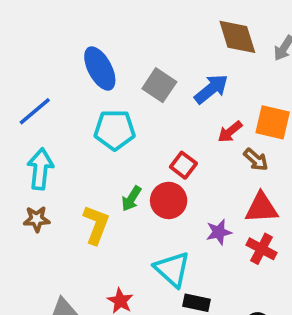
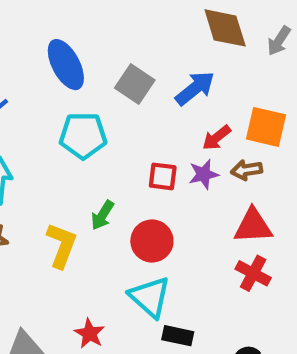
brown arrow: (256, 160) -> (247, 170), turned 130
red square: (183, 165) -> (163, 176), turned -30
red circle: (169, 200) -> (152, 241), moved
purple star: (219, 232) -> (204, 174), moved

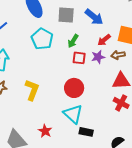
gray square: (135, 84) -> (66, 15), turned -30
blue arrow: (195, 88) -> (94, 17), turned 78
cyan pentagon: (83, 136) -> (42, 39), turned 30
green arrow: (102, 215) -> (73, 41), moved

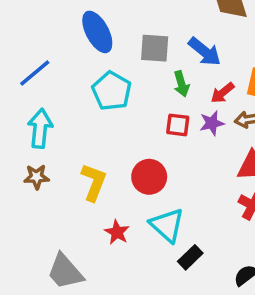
green arrow: (73, 41) -> (181, 84), moved, turned -48
red circle: (74, 88) -> (149, 177), moved
red star: (45, 131) -> (117, 232), moved
black rectangle: (86, 132) -> (190, 257), turned -56

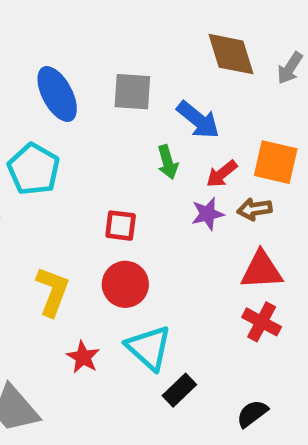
gray square: (155, 48) -> (132, 92), moved
cyan pentagon: (112, 91) -> (34, 169), moved
red square: (178, 125) -> (121, 226), moved

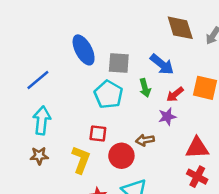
gray square: (132, 92) -> (119, 63), moved
cyan pentagon: (34, 169) -> (108, 94), moved
brown arrow: (255, 209) -> (145, 140), moved
red square: (121, 226) -> (98, 134), moved

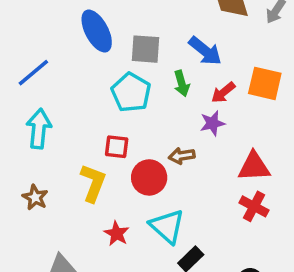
brown star: (39, 156) -> (35, 197), moved, turned 30

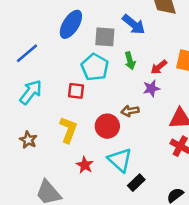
blue ellipse: (97, 31) -> (71, 24), turned 60
blue arrow: (205, 51) -> (134, 24), moved
cyan arrow: (39, 129) -> (31, 92), turned 32
red square: (117, 147) -> (76, 91), moved

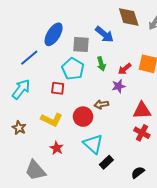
blue line: (27, 53) -> (29, 58), moved
yellow L-shape: (68, 130) -> (52, 120), turned 95
red star: (85, 165) -> (57, 148), moved

